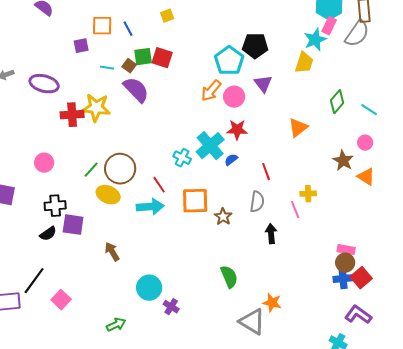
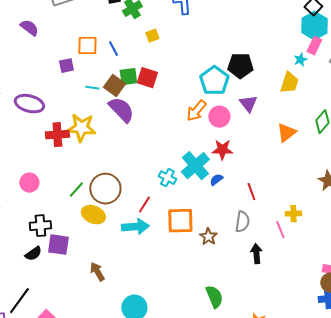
cyan star: (315, 40) -> (300, 60), size x0.6
brown square: (129, 66) -> (114, 86), size x1.5
orange triangle: (298, 128) -> (286, 133), moved
red line: (159, 185) -> (144, 205), turned 66

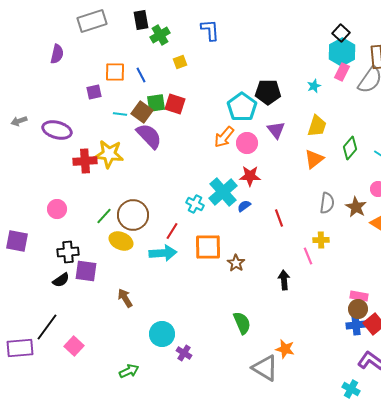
purple semicircle: (29, 28) -> (57, 54), turned 66
cyan star: (300, 60) -> (314, 86), moved
yellow trapezoid: (289, 83) -> (317, 126), moved
gray semicircle: (242, 222) -> (327, 203), moved

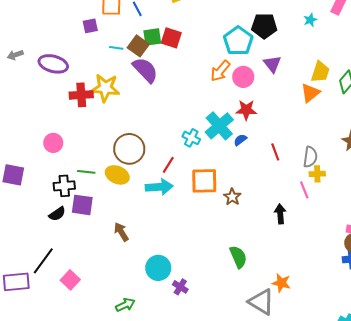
yellow trapezoid: (317, 126) -> (320, 72), moved
gray semicircle: (327, 203) -> (310, 157), moved
green line: (104, 216) -> (86, 172), moved, turned 54

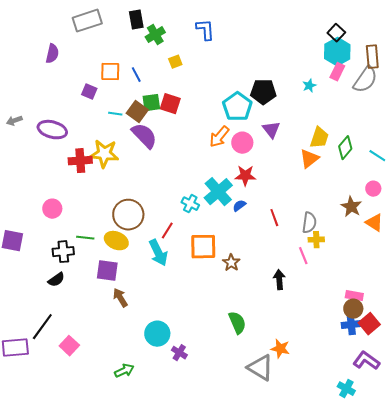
purple square: (90, 26) -> (89, 92), turned 35
cyan arrow: (159, 187) -> (158, 253), turned 68
purple square: (82, 205) -> (107, 271), moved

